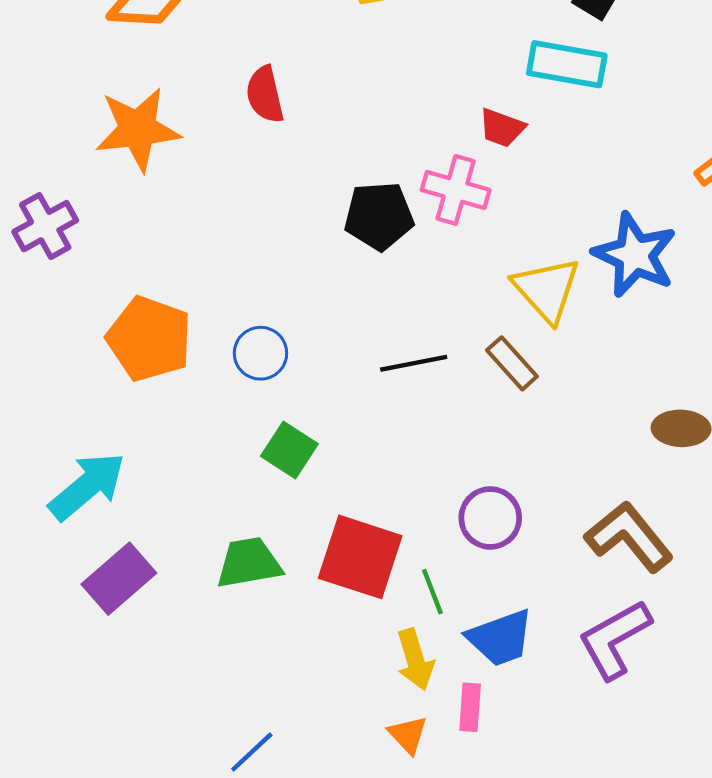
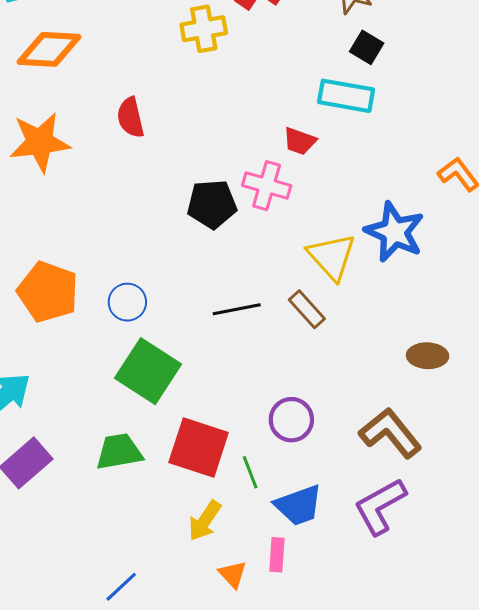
green square: (289, 450) -> (148, 371), size x1.6
yellow arrow: (415, 660) -> (205, 521), moved, turned 51

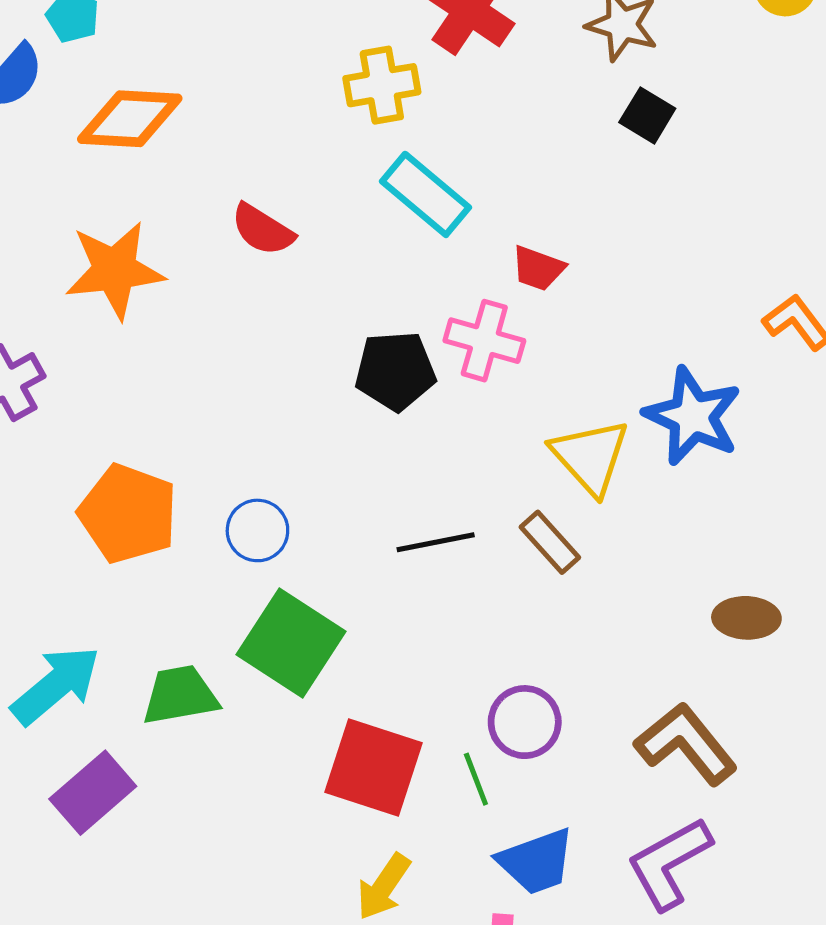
cyan rectangle: (346, 96) -> (426, 194), moved, turned 30
red semicircle: (130, 117) -> (263, 230), turned -45
green trapezoid: (119, 452) -> (180, 695), moved
green line: (250, 472) -> (476, 779), moved

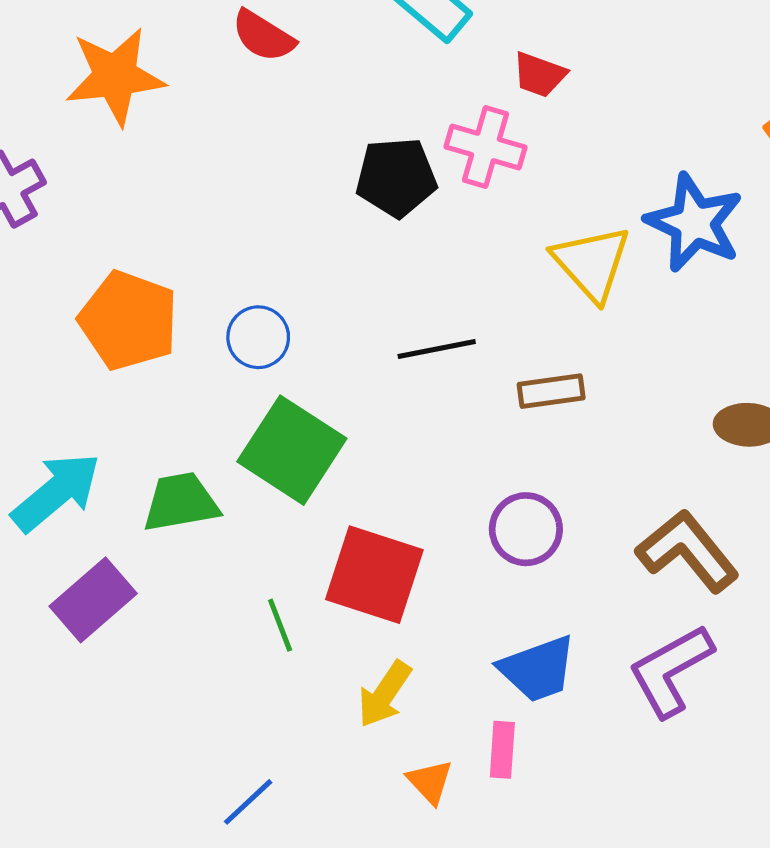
brown rectangle: (550, 542) -> (551, 391), moved, turned -56
green line: (476, 779) -> (280, 625), moved

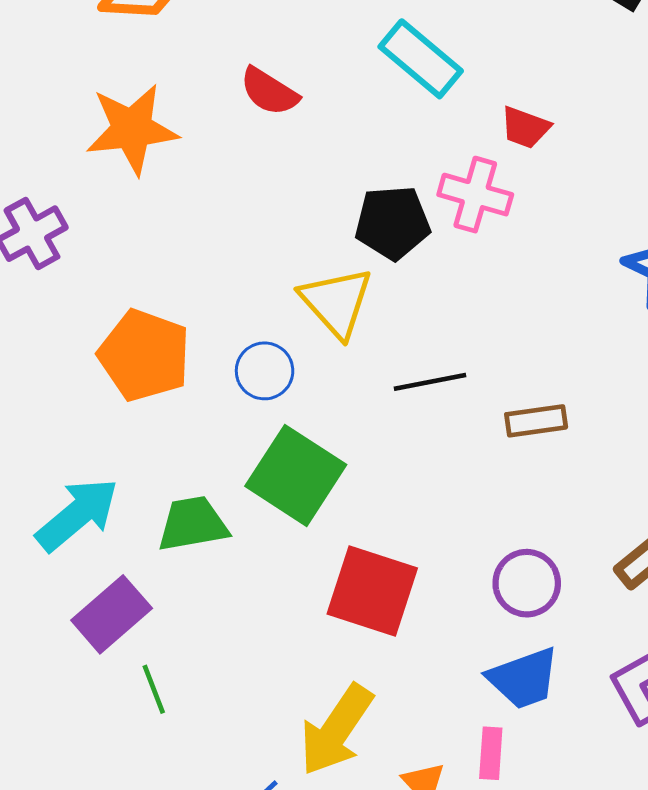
yellow triangle: (592, 263) -> (336, 302), moved
purple circle: (526, 529) -> (527, 583), moved
green line: (280, 625) -> (154, 689), moved
yellow arrow: (384, 694) -> (336, 730), moved, size x1.5

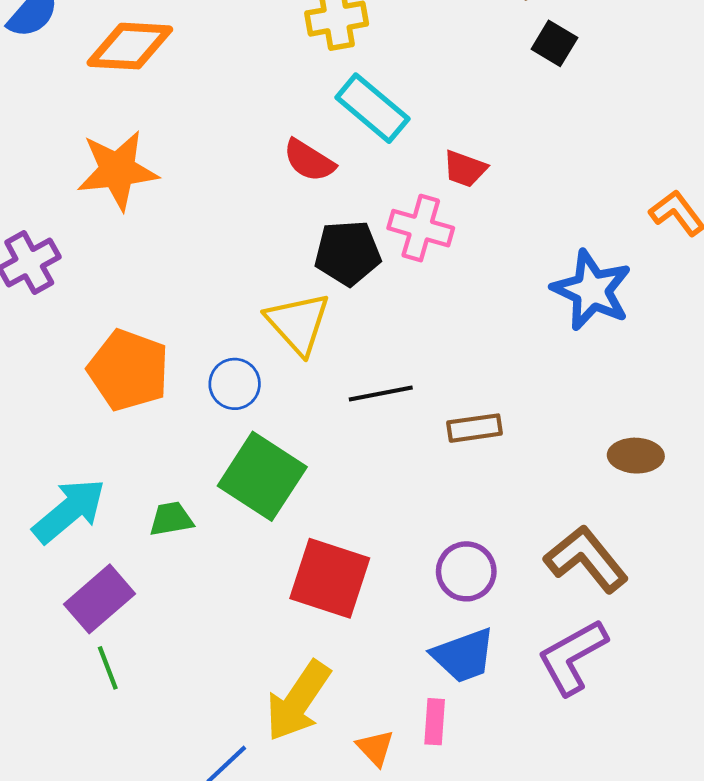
red semicircle: (269, 92) -> (309, 161), moved
green trapezoid: (193, 524) -> (171, 519), size x0.7
green line: (154, 689) -> (108, 668), moved

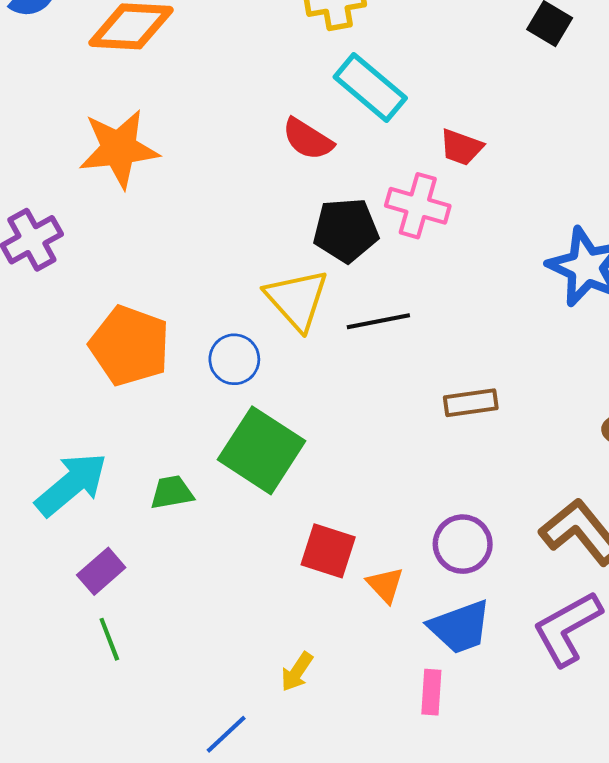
black line: (381, 394) -> (378, 321), moved
red square: (330, 578) -> (328, 551), size x0.7
purple rectangle: (100, 599) -> (101, 571), size x0.7
yellow arrow: (298, 701) -> (297, 672), size x0.5
orange triangle: (375, 748) -> (385, 585), moved

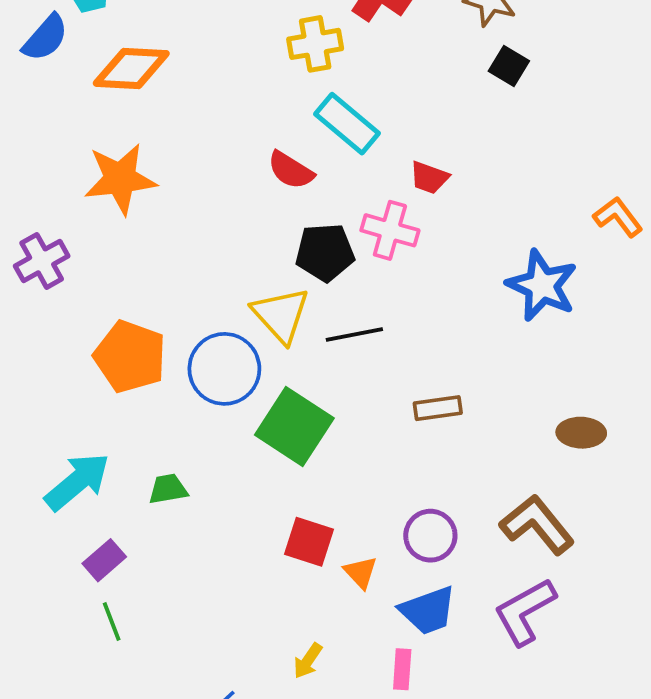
blue circle: (234, 359) -> (224, 369), size x1.6
green square: (262, 450) -> (294, 427), moved
yellow arrow: (297, 672) -> (308, 661), moved

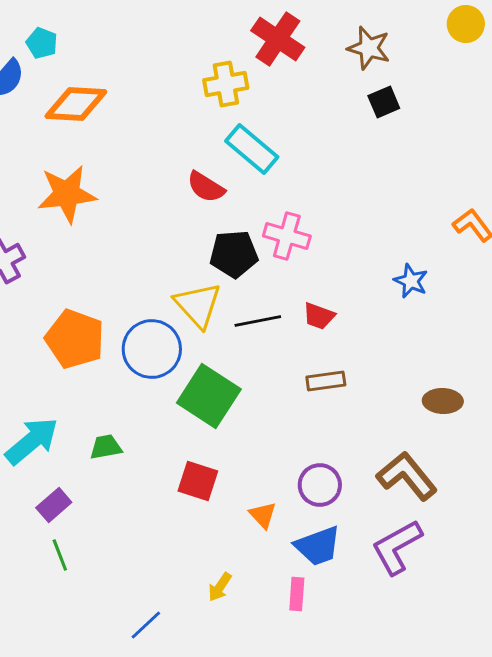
black square: (509, 66) -> (384, 102), turned 36
red trapezoid: (429, 178) -> (319, 316), moved
blue star: (542, 286) -> (411, 281), size x0.6
red square: (309, 542) -> (198, 481), moved

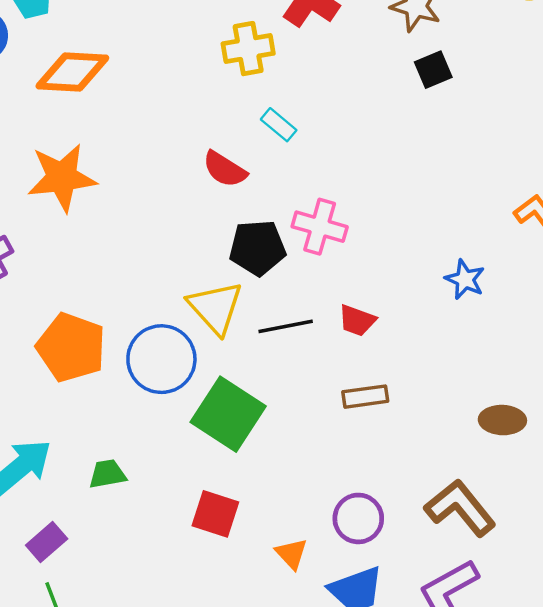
cyan rectangle: (252, 149) -> (279, 125), size x0.6

